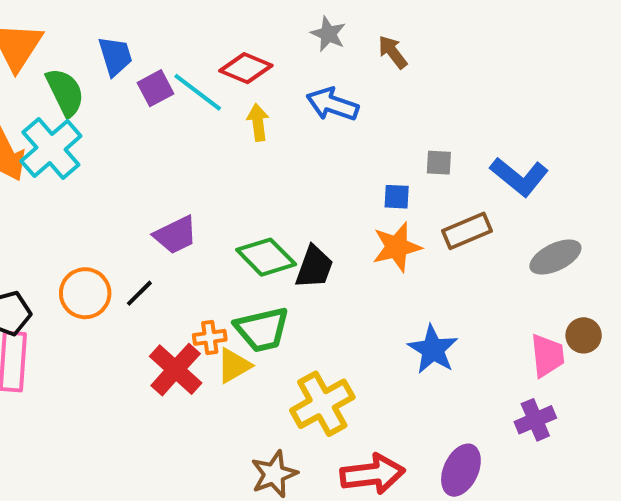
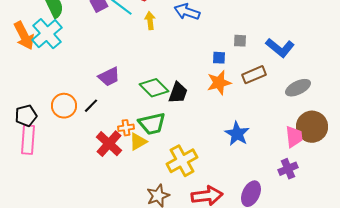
brown circle: (584, 335) -> (312, 127), size x1.8

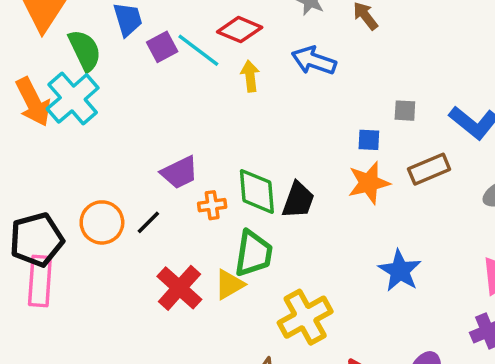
green diamond: (154, 88) -> (257, 191), turned 40
black pentagon: (26, 116) -> (37, 240), size x1.4
green trapezoid: (152, 124) -> (253, 253), turned -68
orange cross: (126, 128) -> (212, 205), moved

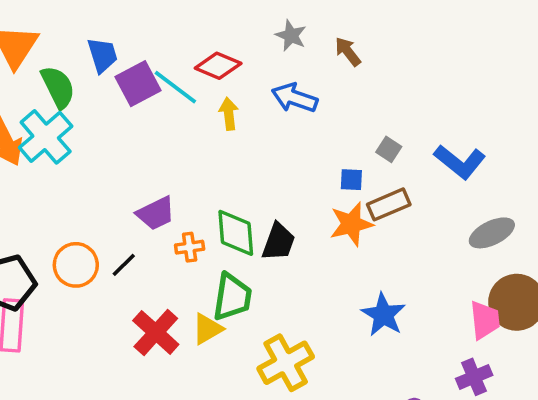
purple square: (162, 47) -> (138, 84), size x1.4
gray square: (405, 111) -> (389, 149), turned 30
brown rectangle: (429, 169) -> (389, 204), moved

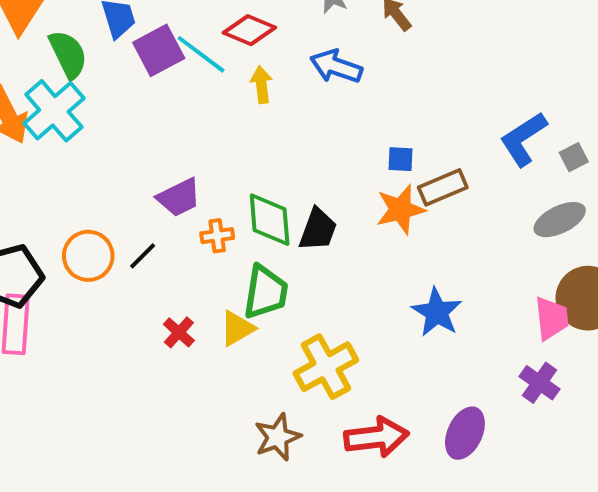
gray square: (389, 149) -> (574, 157), moved, turned 30
blue L-shape: (460, 162) -> (523, 139), turned 108
red cross: (156, 332) -> (179, 332), size x0.6
purple cross: (474, 377) -> (540, 383), turned -32

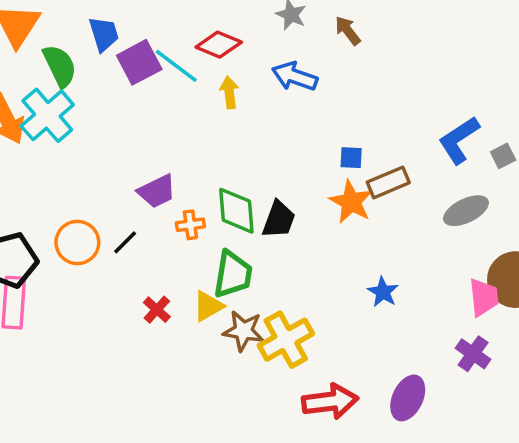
orange star: (401, 209) -> (351, 202), turned -30
gray ellipse: (560, 220) -> (466, 211), moved
blue star: (437, 312) -> (383, 292), size x0.7
brown star: (278, 437) -> (243, 331), moved, turned 30

